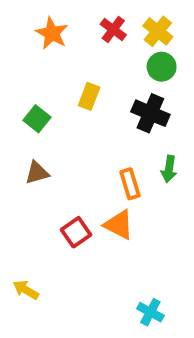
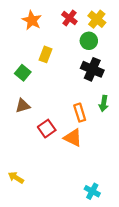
green circle: (162, 67) -> (89, 41), moved
yellow rectangle: (89, 96) -> (46, 54), moved
red square: (76, 232) -> (47, 129), moved

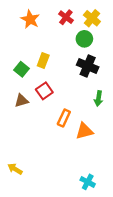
yellow rectangle: (46, 54) -> (43, 61), moved
orange rectangle: (80, 113) -> (64, 118), moved, turned 42
red square: (47, 129) -> (44, 91), moved
orange triangle: (73, 138) -> (84, 131), moved, turned -42

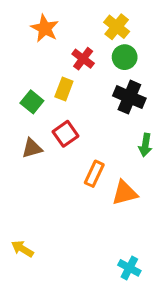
red cross: (66, 17) -> (83, 59), moved
yellow cross: (92, 18) -> (117, 27), moved

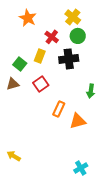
black cross: (129, 97) -> (69, 59), moved, turned -30
brown triangle: (32, 148) -> (13, 84), moved
cyan cross: (129, 268) -> (81, 168), turned 32

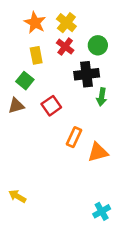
yellow cross: (73, 17) -> (66, 23), moved
yellow rectangle: (40, 56) -> (36, 55), moved, turned -32
green arrow: (91, 91) -> (102, 97), moved

